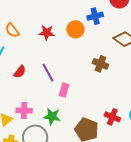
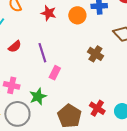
green star: (52, 116) -> (38, 96), turned 30

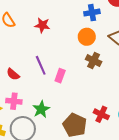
orange circle: (77, 15) -> (87, 37), moved
red semicircle: (15, 47) -> (13, 74), moved, turned 88
pink rectangle: (55, 73) -> (60, 76), moved

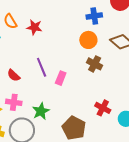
red star: (42, 25) -> (34, 27), moved
red cross: (101, 114) -> (103, 108), moved

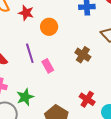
orange circle: (88, 40) -> (49, 27), moved
pink rectangle: (61, 78) -> (48, 66), turned -56

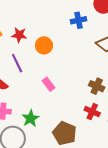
purple line: (30, 53) -> (17, 63), moved
brown cross: (83, 55) -> (97, 86), moved

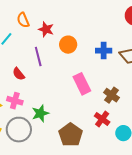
blue cross: (78, 20) -> (104, 51), moved
pink rectangle: (48, 84) -> (82, 84), moved, size x1.5

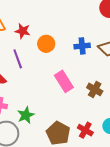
red cross: (102, 119) -> (85, 130), moved

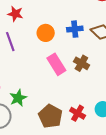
orange circle: (46, 44) -> (46, 33), moved
brown cross: (95, 89) -> (81, 63), moved

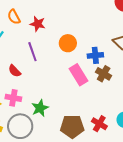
blue cross: (75, 29) -> (95, 55), moved
brown pentagon: (50, 116) -> (72, 126), turned -30

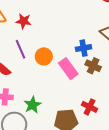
orange circle: (68, 43) -> (44, 56), moved
red cross: (99, 124) -> (90, 107), moved

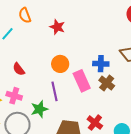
red star: (24, 21) -> (57, 27), moved
purple line: (21, 49) -> (55, 91), moved

